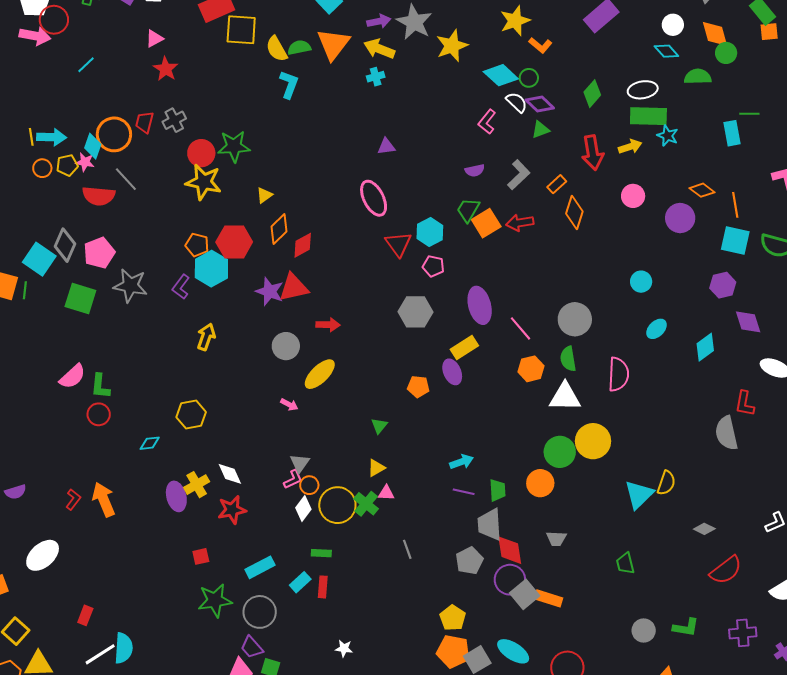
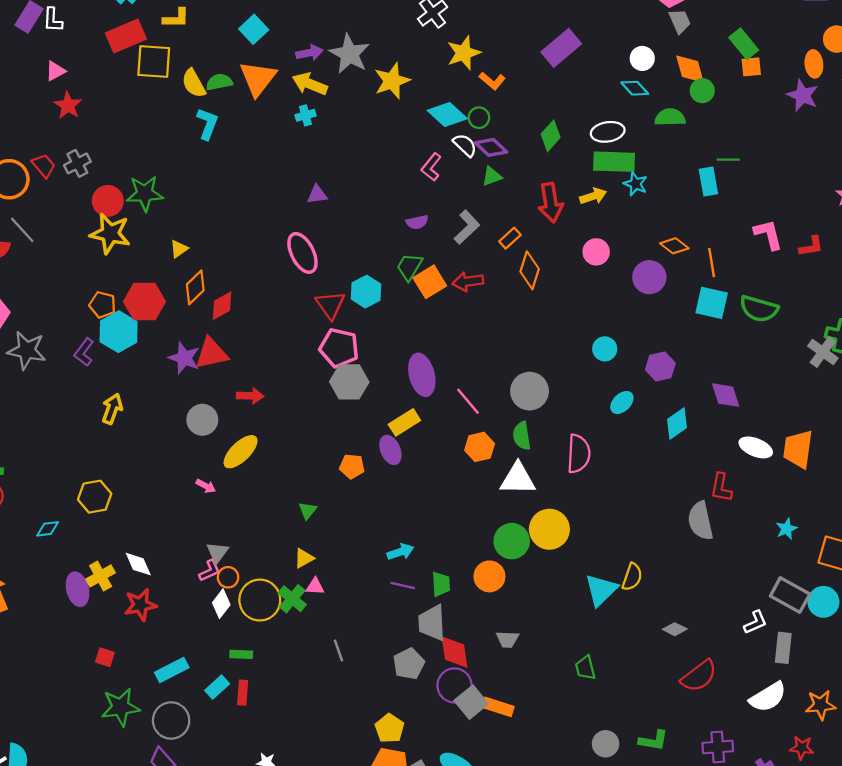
red trapezoid: (144, 122) -> (44, 166), turned 125
pink pentagon: (433, 266) -> (339, 348), moved, size x1.6
purple hexagon: (723, 285) -> (660, 367), moved
red square: (201, 556) -> (105, 657), turned 30

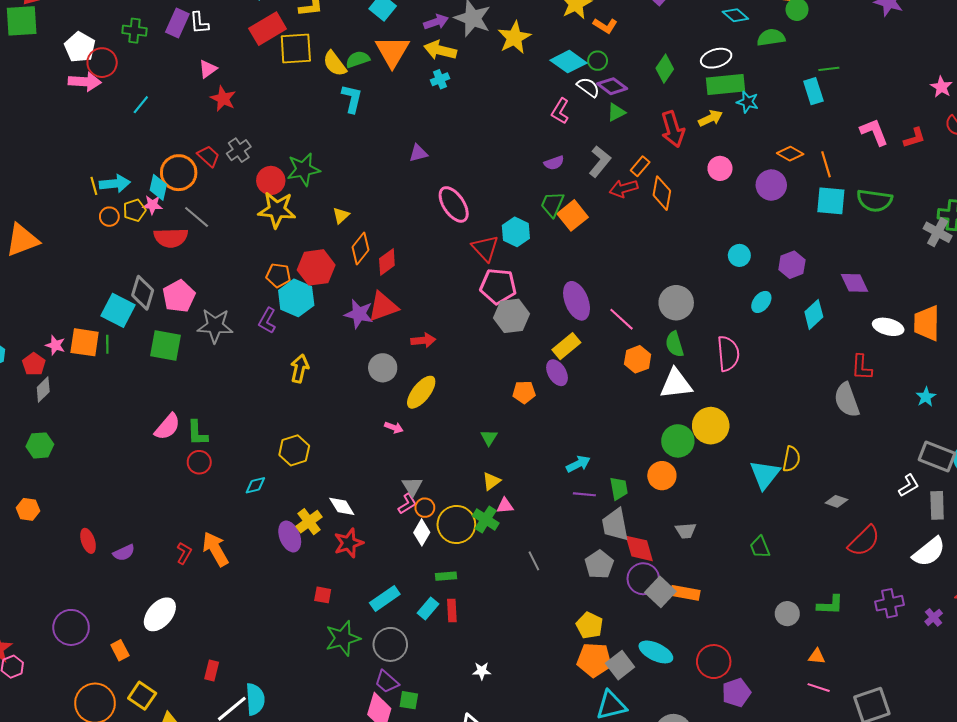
purple triangle: (317, 194) -> (418, 153), moved
red arrow: (468, 281) -> (624, 188), moved

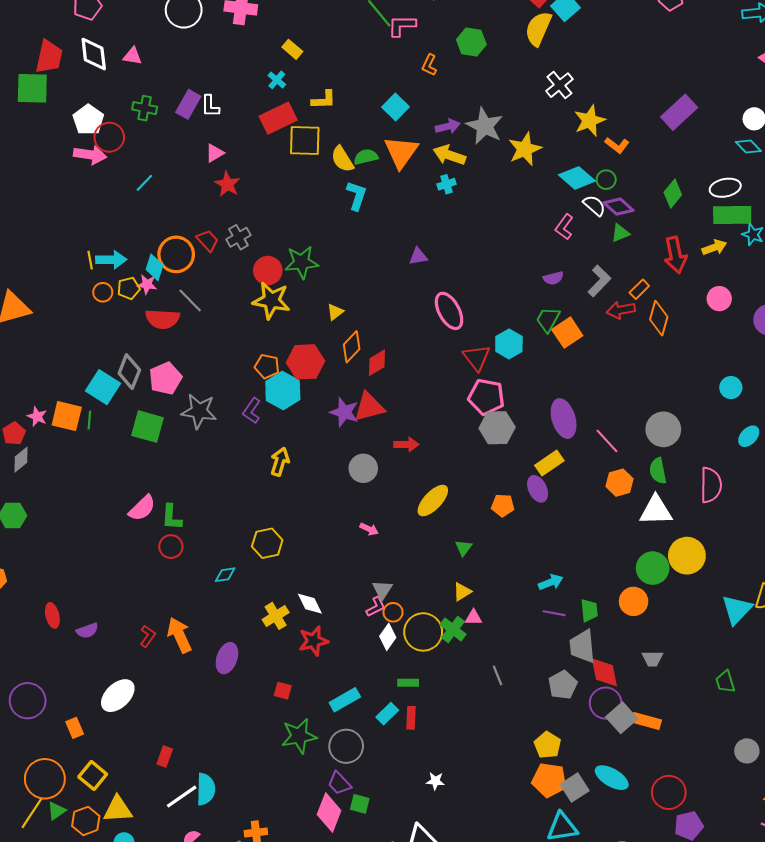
yellow ellipse: (421, 392) -> (433, 501), moved
purple ellipse: (290, 536) -> (227, 658), moved, turned 36

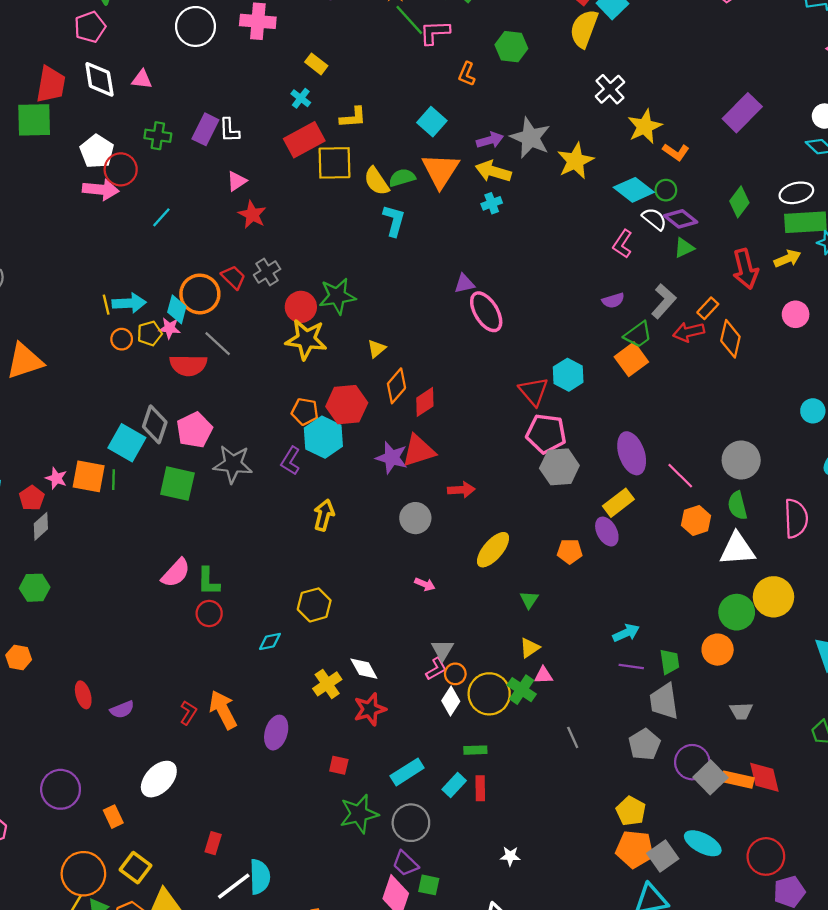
pink ellipse: (449, 311) -> (486, 312), moved
green trapezoid: (548, 320) -> (638, 335), moved, turned -152
red diamond: (604, 672) -> (764, 777), moved

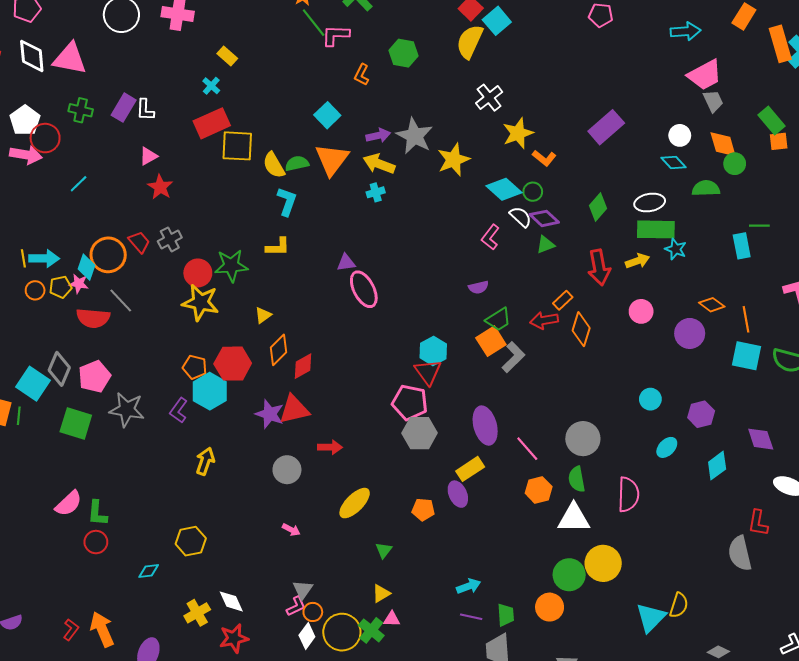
pink triangle: (142, 79) -> (70, 59), size x1.8
yellow L-shape: (353, 117) -> (278, 247), moved
gray L-shape: (664, 301) -> (513, 357), moved
red triangle: (534, 391) -> (428, 372), moved

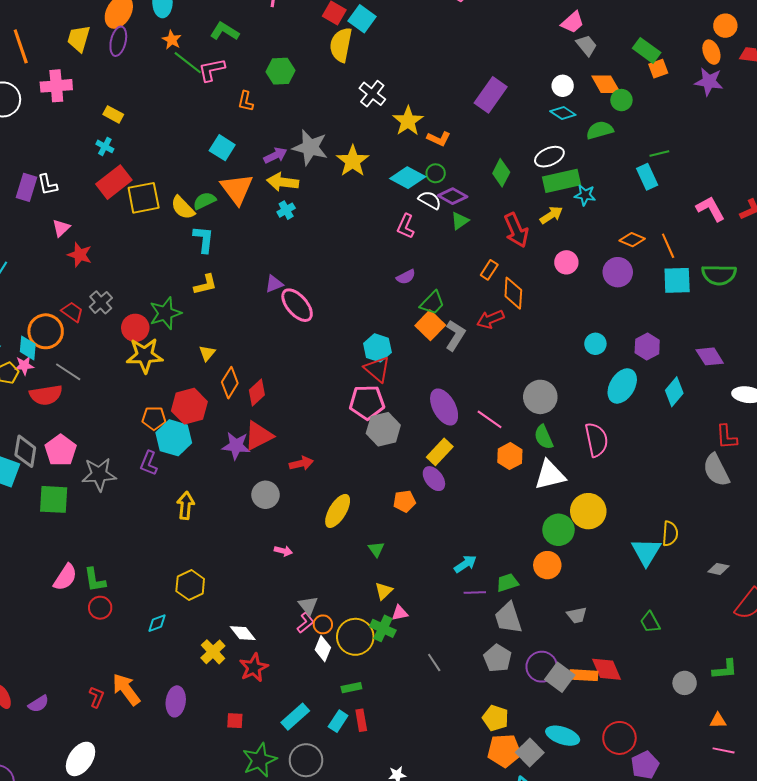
pink trapezoid: (705, 75) -> (572, 22), size x0.7
red arrow: (544, 320) -> (490, 319), moved
cyan ellipse: (667, 447) -> (622, 386), size x1.6
green trapezoid: (506, 615) -> (507, 583), turned -90

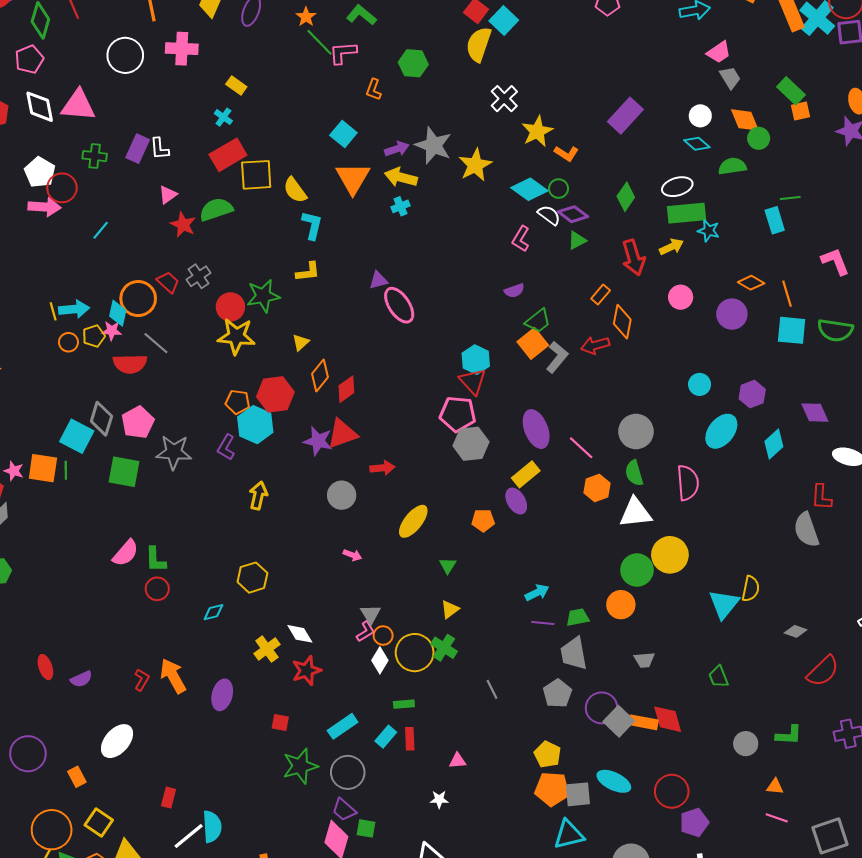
green semicircle: (204, 201) -> (216, 209), moved, size x1.4
pink triangle: (400, 613) -> (458, 761), moved
gray square: (530, 753) -> (578, 794), turned 32

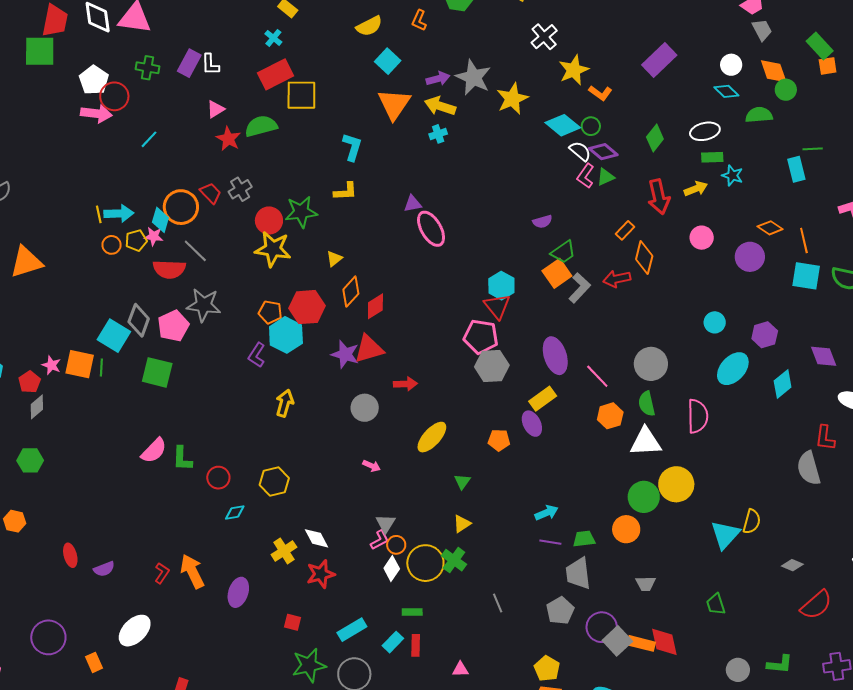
yellow semicircle: (295, 190) -> (369, 26), moved, turned -84
green rectangle: (686, 213) -> (712, 157), size x0.6
pink L-shape: (521, 239) -> (586, 176), moved
gray star: (174, 452) -> (204, 305), moved
red circle: (157, 589) -> (218, 478), moved

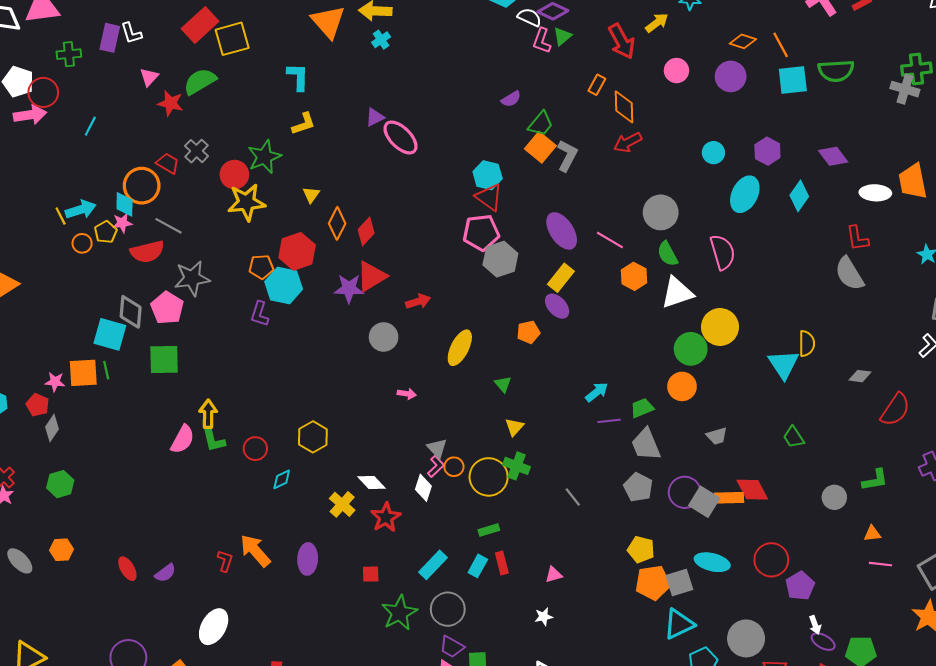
red arrow: (617, 279) -> (628, 142), moved
yellow arrow: (285, 403) -> (208, 414), moved
white diamond: (392, 569) -> (423, 488), moved

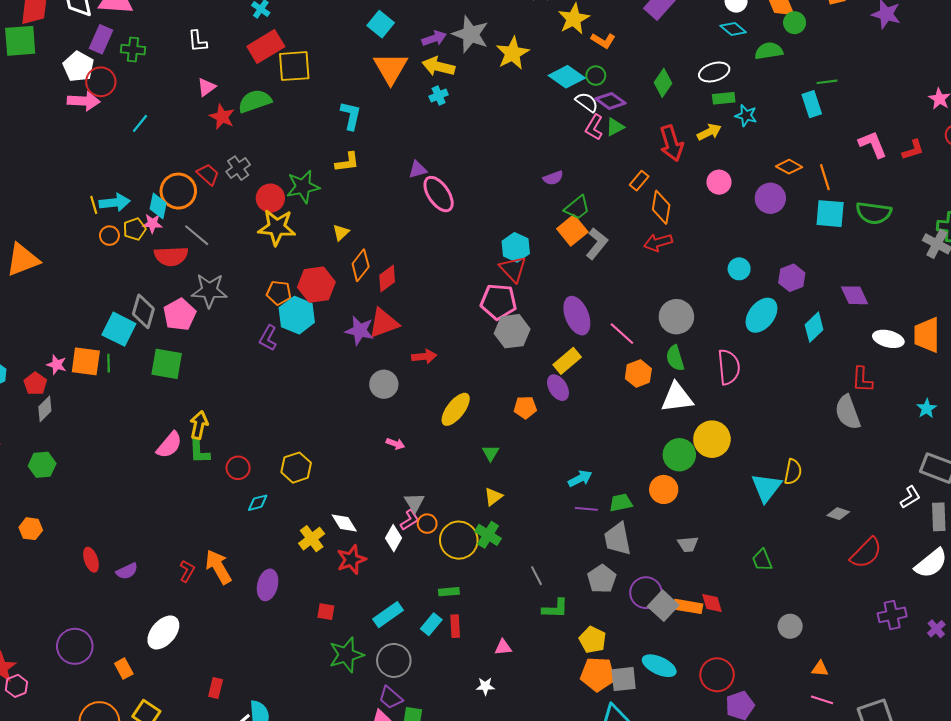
purple rectangle: (110, 38) -> (101, 39), moved
green L-shape: (875, 480) -> (555, 608), moved
red diamond: (752, 490) -> (712, 603), size x0.7

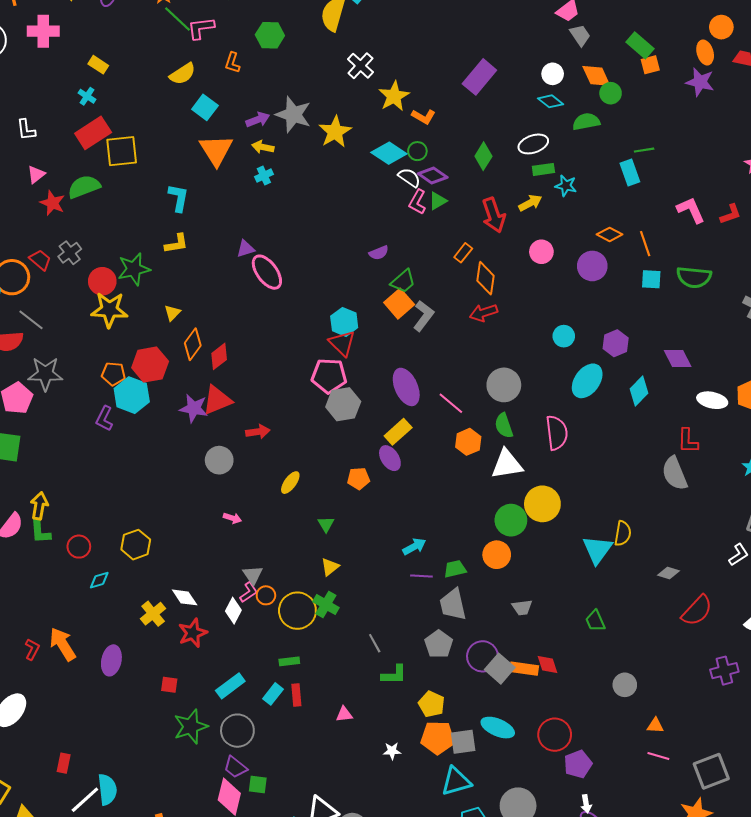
yellow arrow: (438, 66) -> (263, 147), size x0.7
cyan square: (830, 214) -> (651, 279), size x0.7
yellow ellipse: (456, 409) -> (290, 483), size x0.7
white star: (485, 686) -> (392, 751), moved

